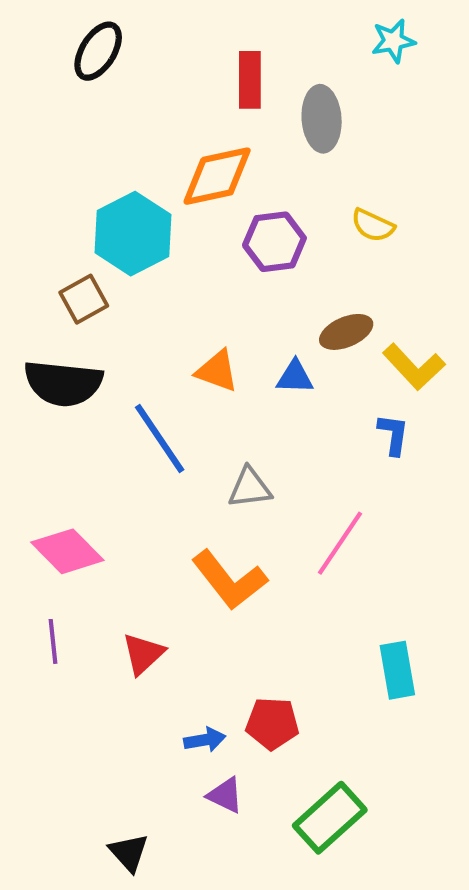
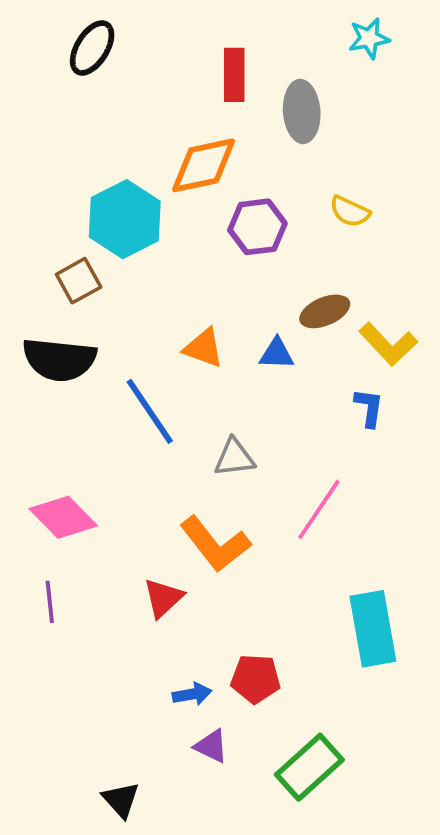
red triangle: (143, 654) -> (163, 598), moved
cyan rectangle: (397, 670) -> (373, 629), size x1.4

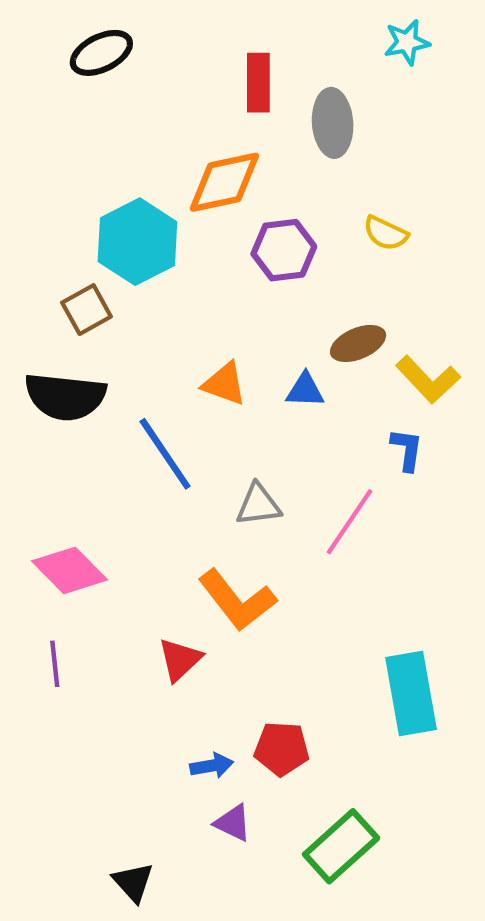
black ellipse: (92, 48) -> (101, 53), turned 32
pink line: (319, 509) -> (350, 522), moved

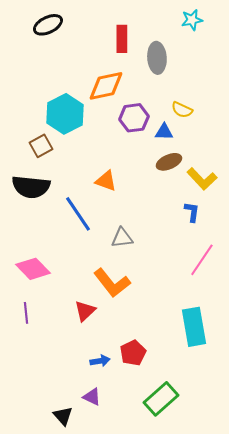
blue triangle: (305, 390) -> (164, 132), moved
pink line: (350, 522) -> (202, 260), moved
red pentagon: (282, 749) -> (133, 353), turned -30
purple triangle: (233, 823) -> (92, 397), moved

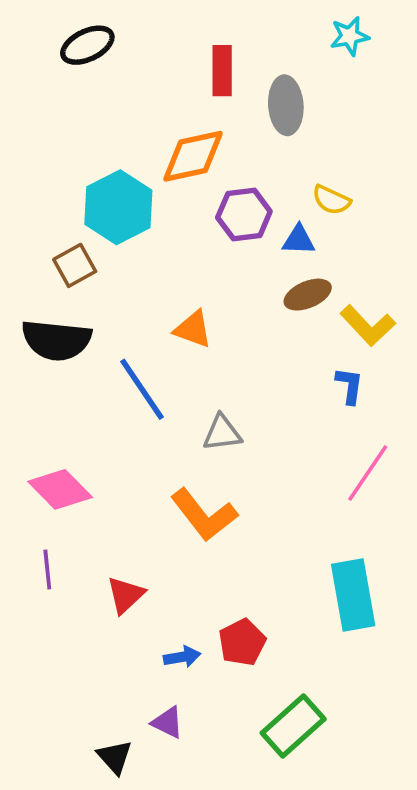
red triangle: (85, 311) -> (126, 595), moved

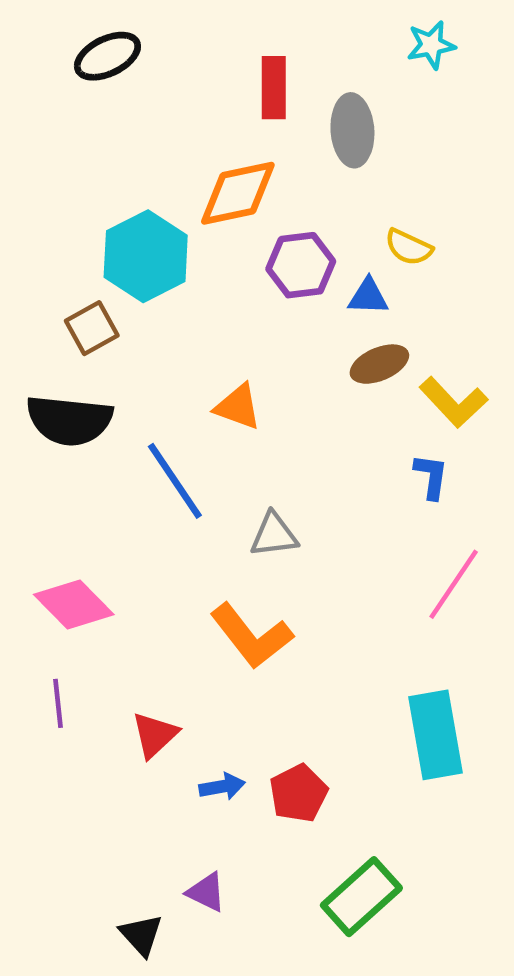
blue arrow: (182, 657) -> (222, 787), moved

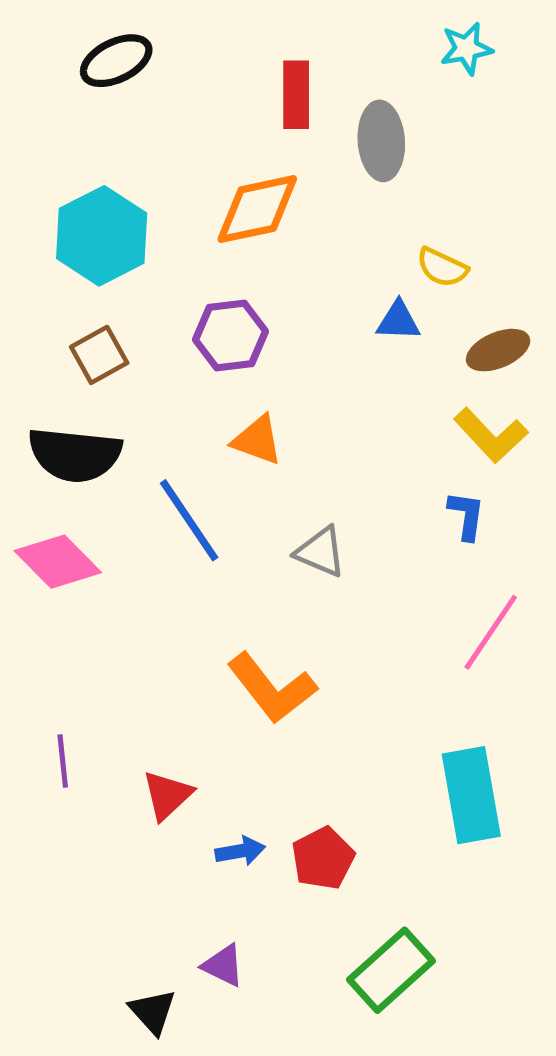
cyan hexagon: (146, 256) -> (102, 236), moved
purple hexagon: (301, 265) -> (231, 335), moved
brown ellipse: (379, 364) -> (498, 350), moved
gray triangle: (274, 535) -> (320, 552), moved, turned 30
pink diamond: (74, 604) -> (58, 562), moved

